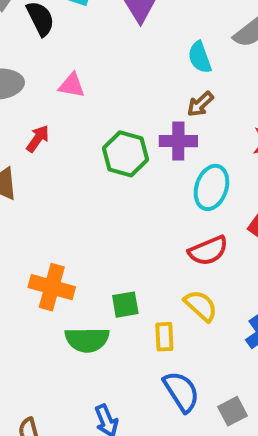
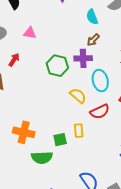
cyan ellipse: (211, 187) -> (100, 81), turned -30
yellow semicircle: (201, 306) -> (78, 96), moved
yellow rectangle: (164, 337) -> (79, 131), moved

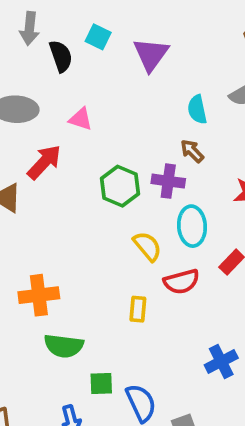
brown arrow: (93, 40) -> (192, 151), turned 80
red arrow: (14, 60) -> (44, 162), size x1.5
orange cross: (24, 132) -> (39, 295), turned -30
green square: (60, 140) -> (101, 383), moved

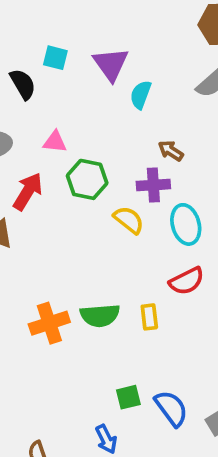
cyan semicircle: (197, 109) -> (141, 95), moved, turned 44
green hexagon: (120, 186) -> (87, 179), moved
yellow semicircle: (147, 246) -> (129, 220), moved
green semicircle: (64, 346) -> (100, 315), moved

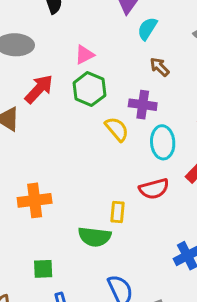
pink triangle: (55, 142) -> (84, 55), moved, turned -45
brown arrow: (171, 151) -> (160, 67), moved
green semicircle: (100, 315) -> (95, 237), moved
green square: (128, 397) -> (43, 269), moved

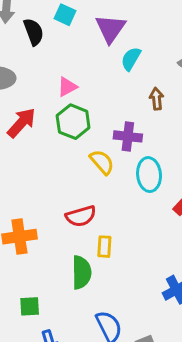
brown arrow: (160, 67) -> (157, 99), moved, turned 40
red semicircle: (154, 189) -> (81, 216), moved
green semicircle: (95, 237) -> (81, 272), turned -96

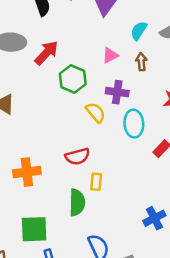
cyan semicircle: (131, 59) -> (139, 31), moved
pink triangle: (67, 87) -> (110, 55), moved
red arrow: (21, 123) -> (46, 53), moved
green square: (30, 306) -> (34, 229), size x1.6

